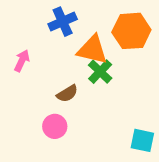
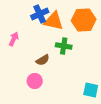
orange triangle: (92, 50) -> (54, 21), moved
green cross: (100, 72) -> (64, 46), turned -35

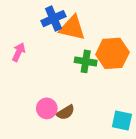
orange hexagon: (84, 20) -> (112, 53), moved
brown semicircle: (43, 60) -> (66, 112), moved

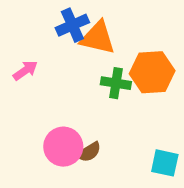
pink arrow: (19, 52) -> (25, 70), turned 30
pink circle: (47, 108) -> (63, 147), size x1.4

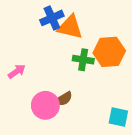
pink arrow: (25, 70) -> (17, 71), moved
brown semicircle: (89, 152) -> (64, 99), moved

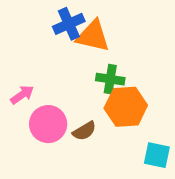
orange hexagon: (109, 52) -> (126, 107), moved
pink circle: (45, 105) -> (48, 124), moved

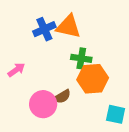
blue cross: (69, 24) -> (44, 29), moved
pink circle: (48, 124) -> (43, 104), moved

